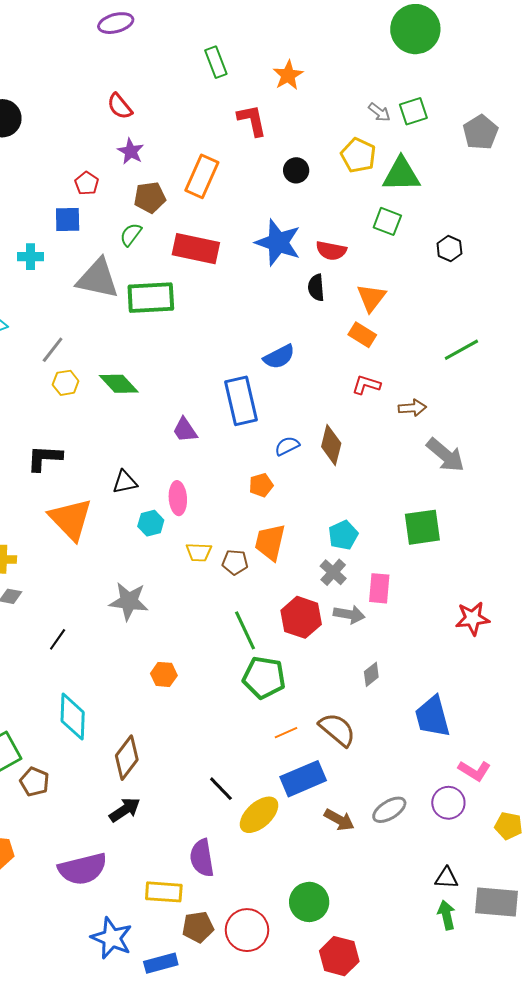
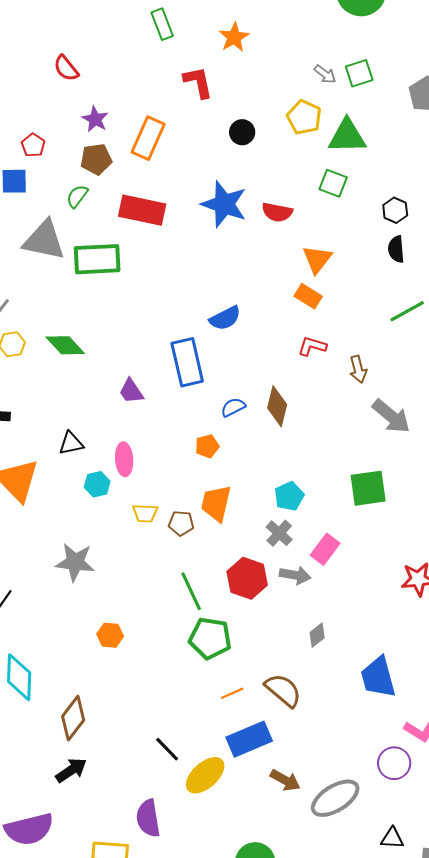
purple star: (131, 151) -> (95, 119), moved
black semicircle: (316, 288) -> (396, 249), moved
brown arrow: (412, 408) -> (358, 369), turned 80
pink rectangle: (379, 588) -> (325, 549), turned 32
gray ellipse: (389, 810) -> (335, 798), moved, size x1.4

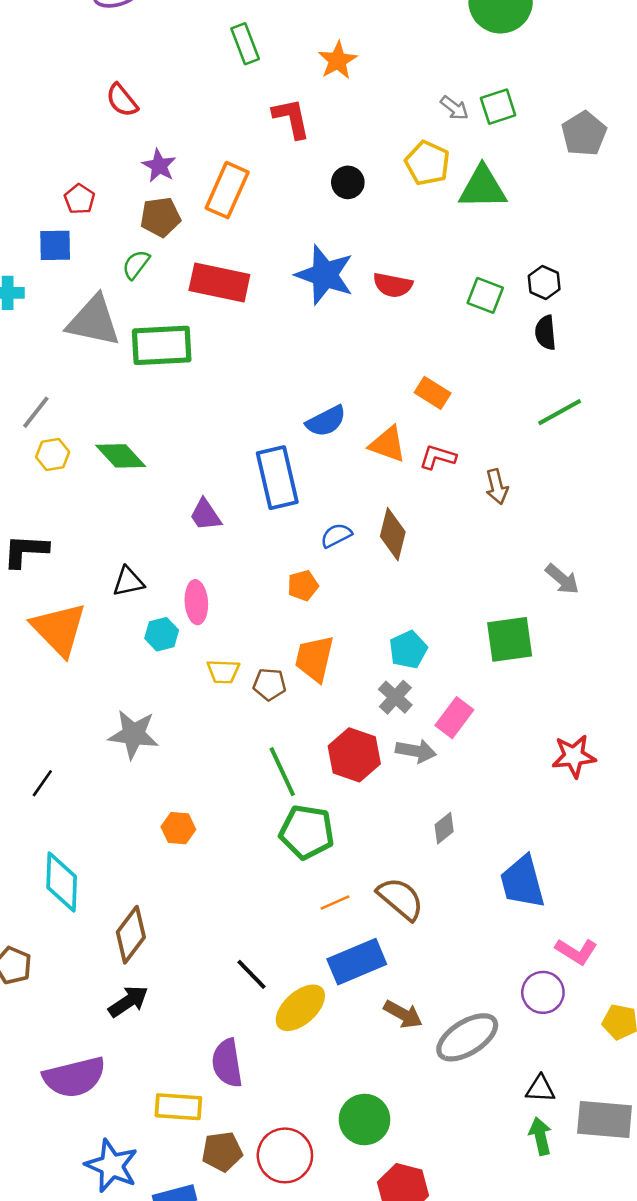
green square: (333, 183) -> (485, 295), moved
orange triangle: (317, 259) -> (388, 444), moved, turned -48
gray arrow: (391, 416) -> (562, 579), moved, size x0.7

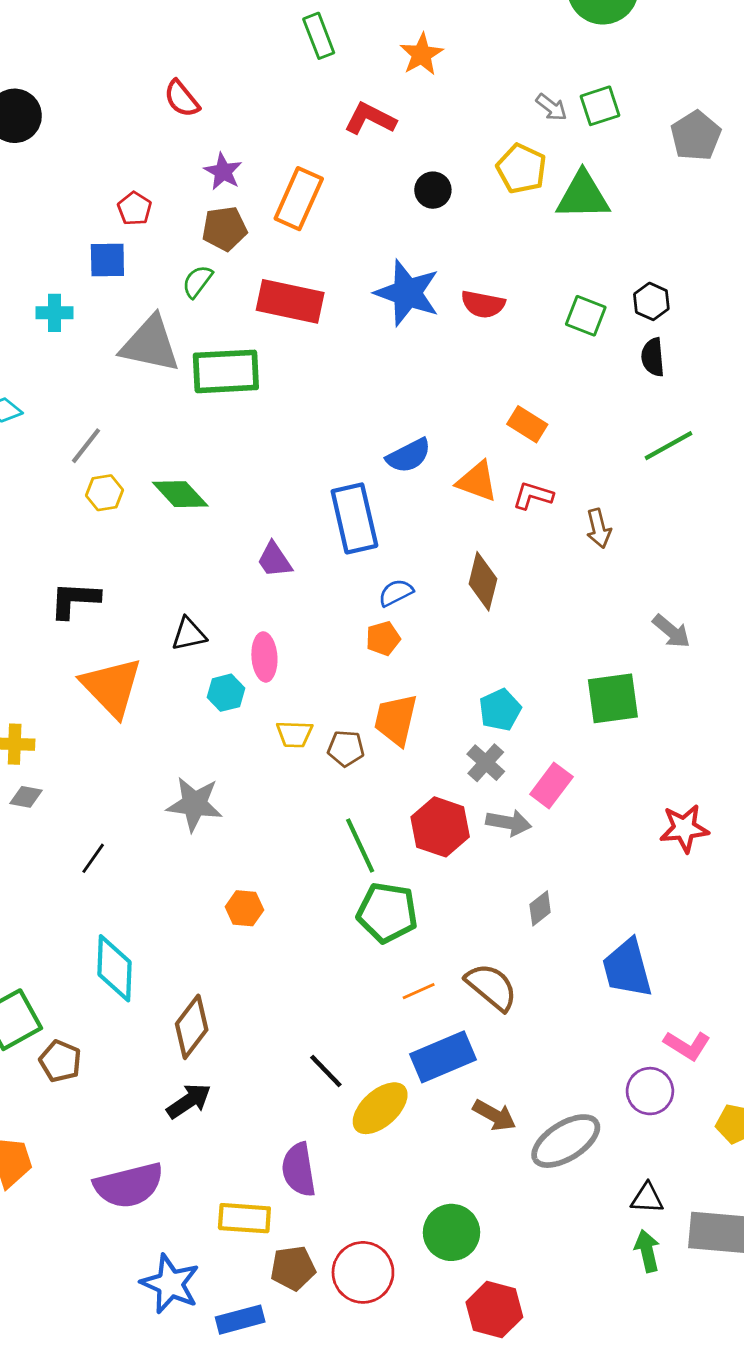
red L-shape: (291, 118) -> (370, 119), turned -51
blue semicircle: (336, 535) -> (396, 593), moved

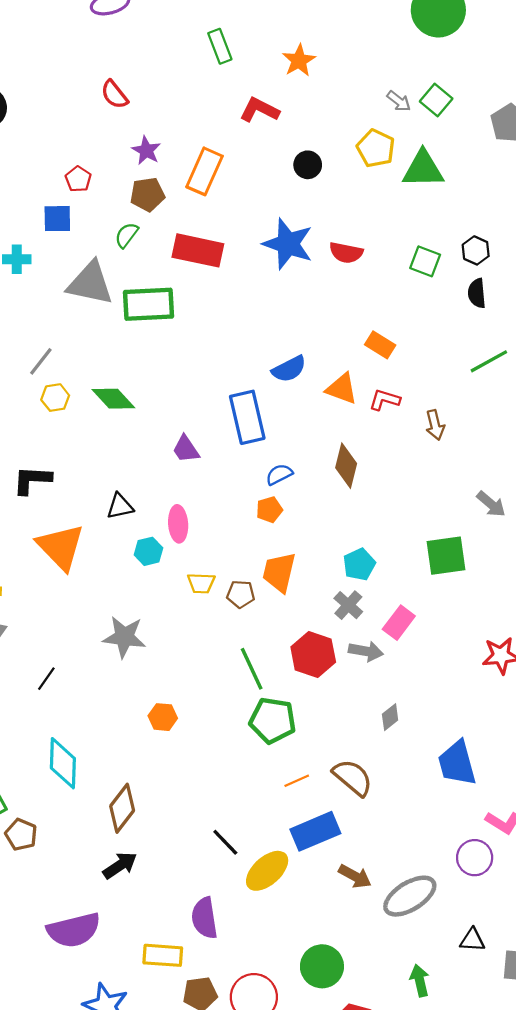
green square: (600, 106) -> (436, 100), turned -32
green arrow: (647, 1251) -> (420, 981), moved

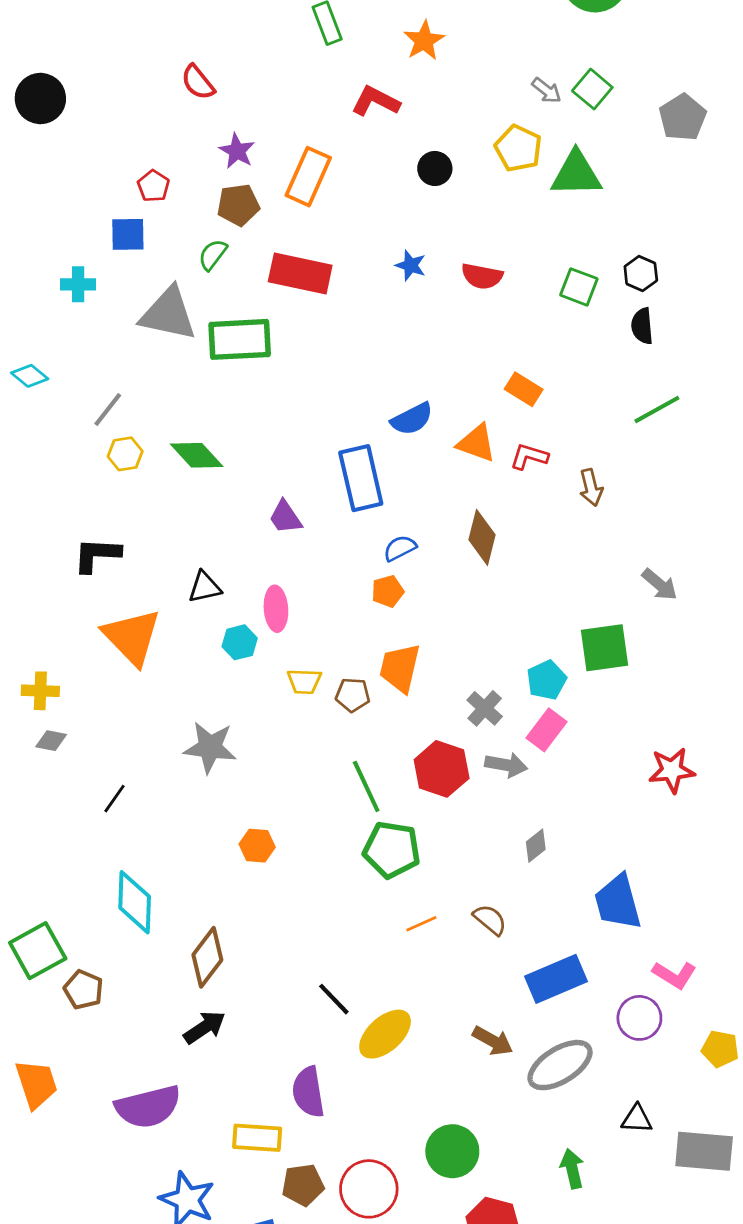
blue star: (288, 244) -> (411, 265), size x0.5
cyan pentagon: (359, 564) -> (547, 680), moved
brown semicircle: (353, 777) -> (490, 920), size x0.7
blue rectangle: (315, 831) -> (556, 979), moved

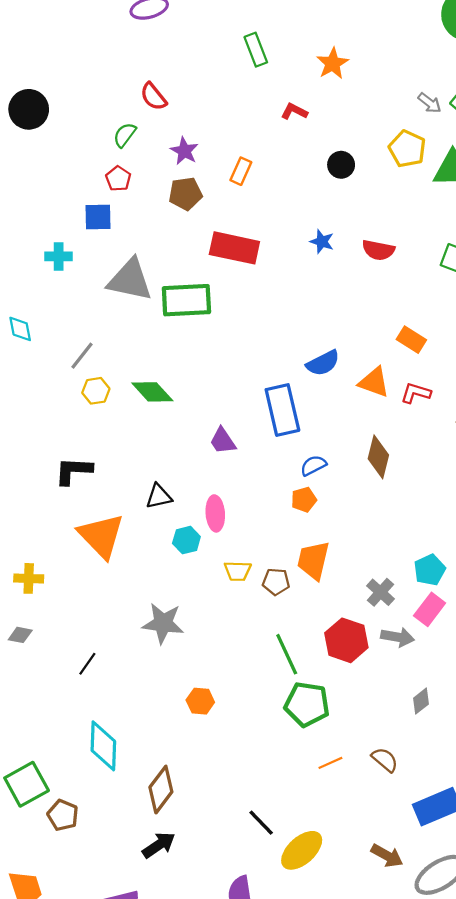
red L-shape: (376, 101) -> (294, 111), size x0.7
orange rectangle: (308, 177) -> (241, 171), size x0.6
green semicircle: (213, 255) -> (125, 135), moved
cyan diamond: (30, 376) -> (20, 329), turned 40
gray diamond: (51, 741) -> (20, 635), moved

